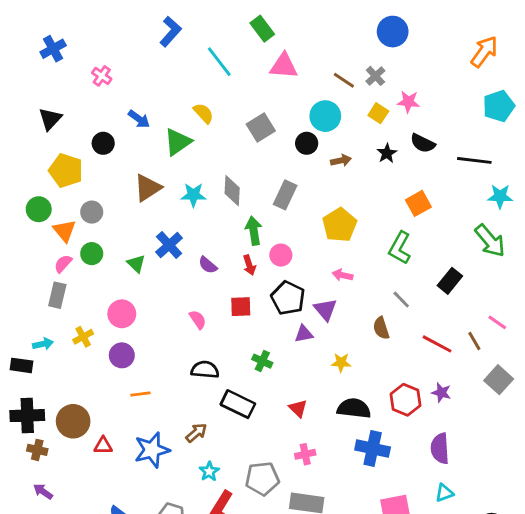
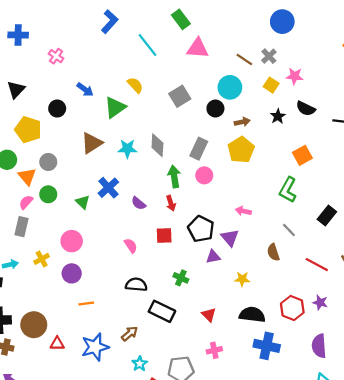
blue cross: (53, 49) -> (18, 35), turned 30
yellow pentagon: (340, 225) -> (241, 150), moved
pink circle: (281, 255) -> (204, 175), moved

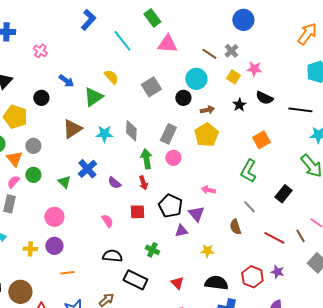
yellow cross: (42, 259) -> (30, 249), moved, turned 32

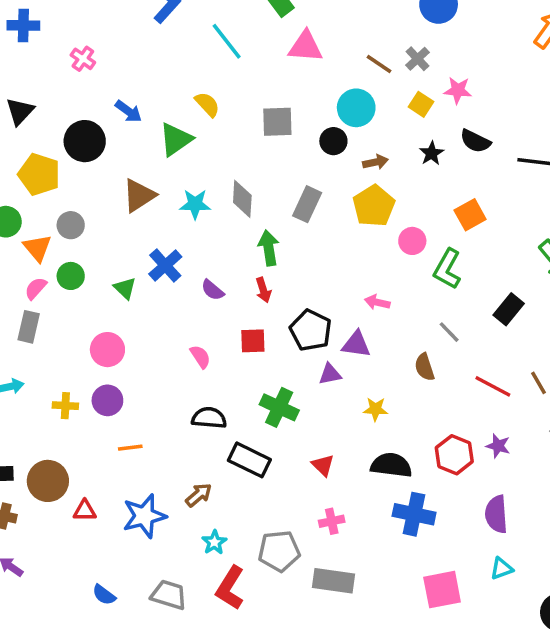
gray square: (151, 87) -> (277, 122), turned 30
black circle: (41, 98) -> (85, 141), size x1.5
pink circle: (173, 158) -> (412, 241), moved
purple triangle: (196, 214) -> (356, 344), turned -42
green cross: (152, 250) -> (279, 407), size x1.5

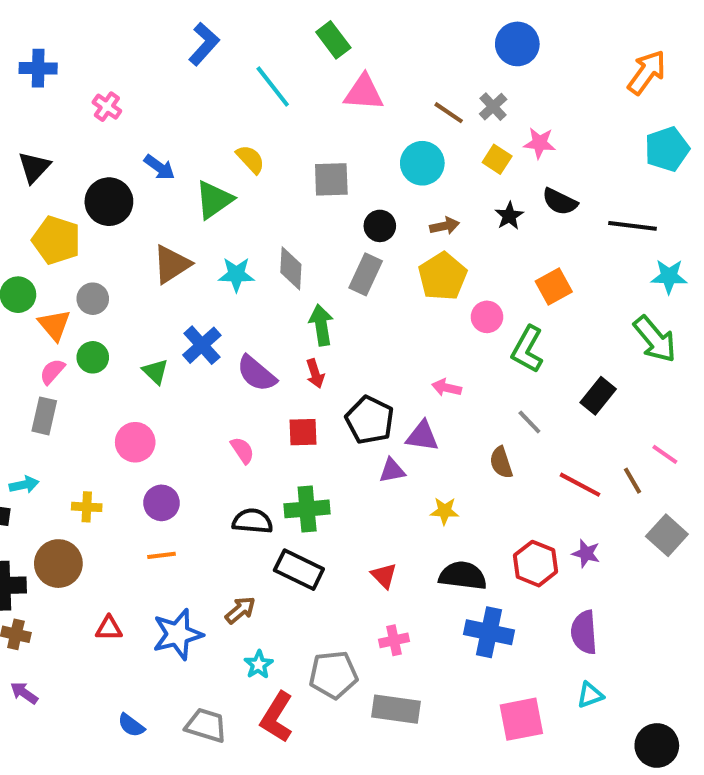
black circle: (333, 141) -> (380, 226), moved
purple semicircle: (213, 290) -> (257, 373), size x1.5
purple circle: (107, 400) -> (161, 503), moved
green cross: (279, 407) -> (307, 509), moved, turned -30
brown circle: (48, 481) -> (58, 564), moved

